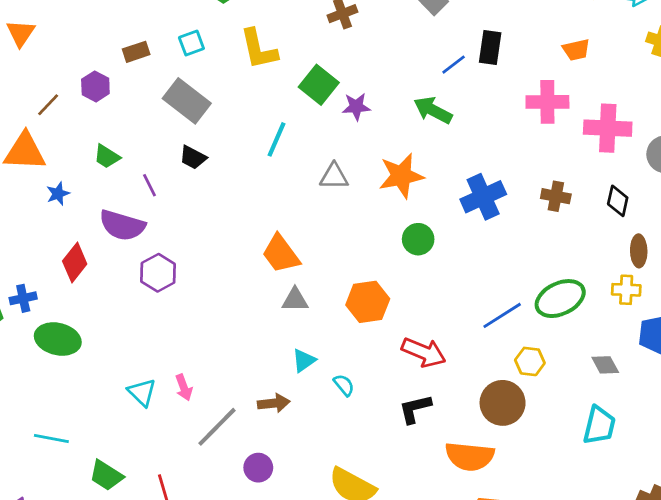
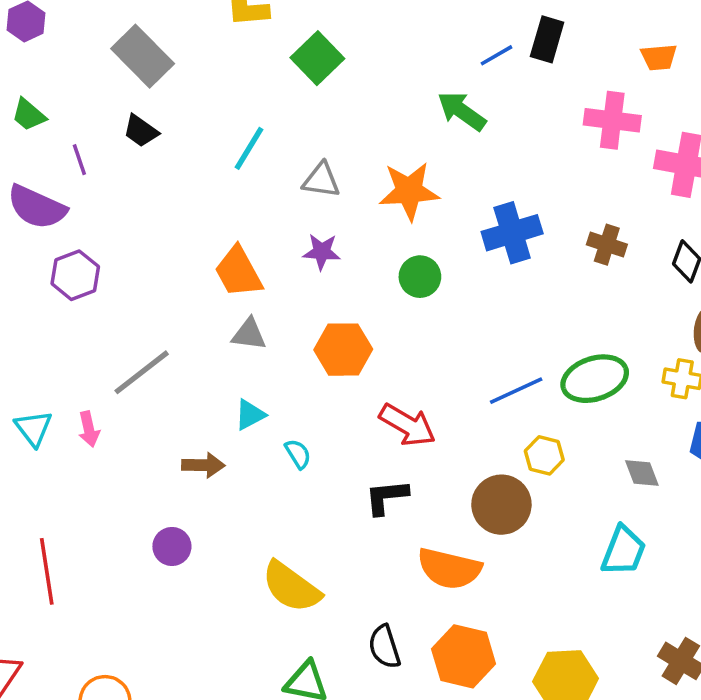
purple star: (356, 107) -> (322, 252), moved
cyan line: (277, 139) -> (249, 148), moved
gray line: (217, 427) -> (142, 372), moved

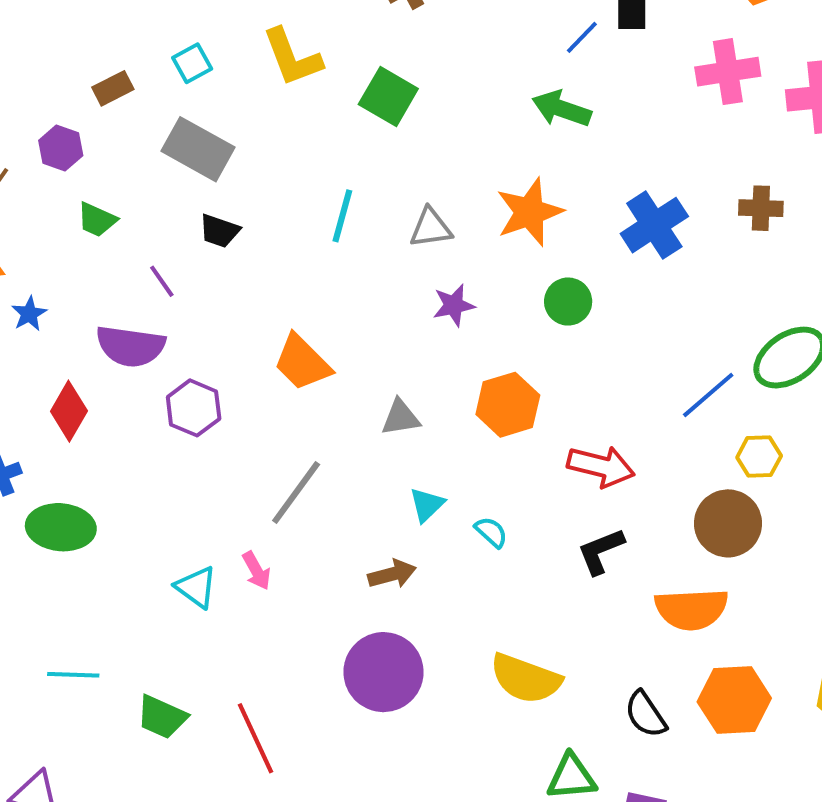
green trapezoid: (29, 115) -> (97, 220), moved
orange trapezoid: (238, 272) -> (302, 363), moved
purple circle: (172, 546) -> (384, 672), size x1.8

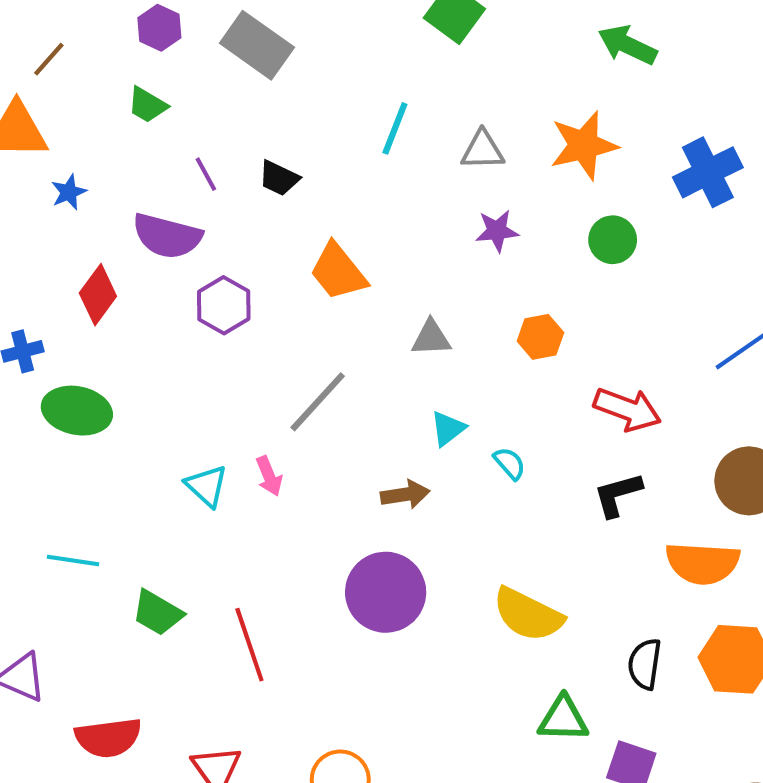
purple hexagon: (61, 148) -> (159, 28), moved
black trapezoid: (219, 231) -> (279, 178), moved
orange hexagon: (508, 405) -> (540, 337), size x0.7
black semicircle: (646, 714) -> (645, 664), turned 36

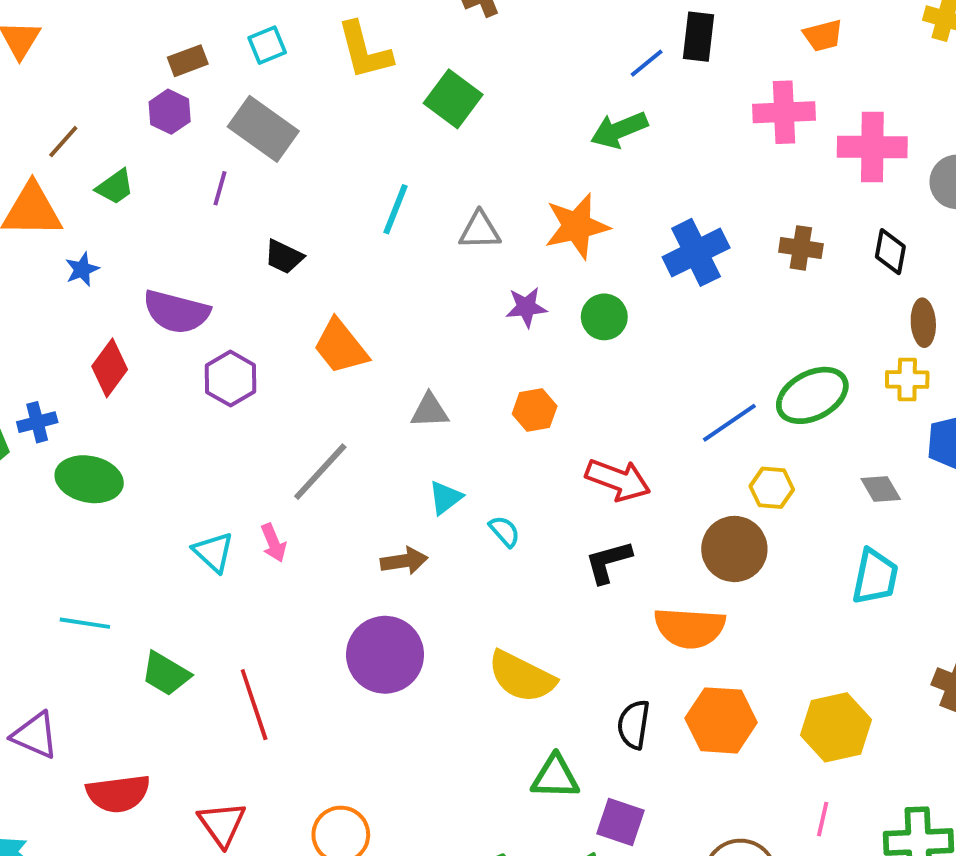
green arrow: (627, 45) -> (619, 130), turned -48
green trapezoid: (147, 105) -> (115, 187), moved, turned -66
purple line: (206, 174) -> (220, 188), moved, turned 44
purple star: (497, 231) -> (526, 307), moved

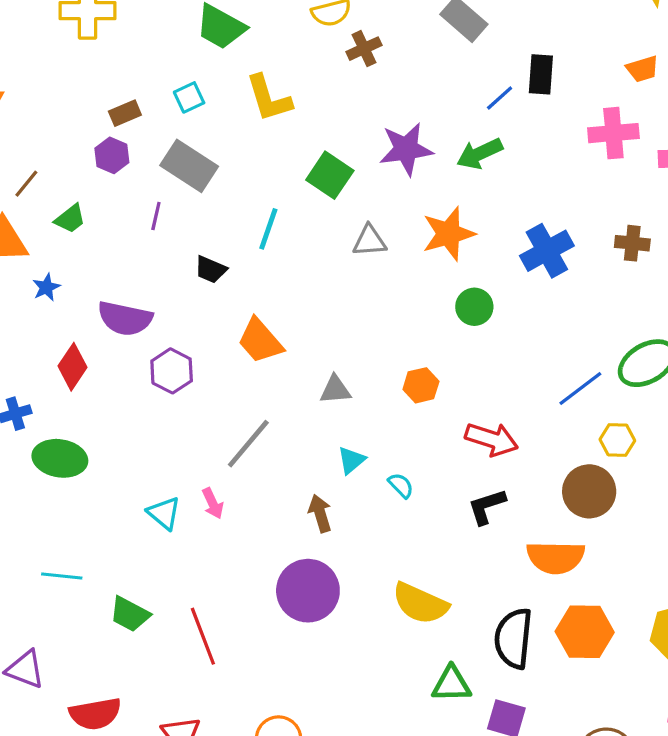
green square: (453, 99) -> (330, 175), moved
cyan line: (396, 209) -> (268, 229), moved
purple star: (526, 307) -> (406, 149), moved, size x1.6
brown arrow: (404, 561) -> (320, 513), turned -96
black semicircle: (634, 725) -> (513, 638), size x1.5

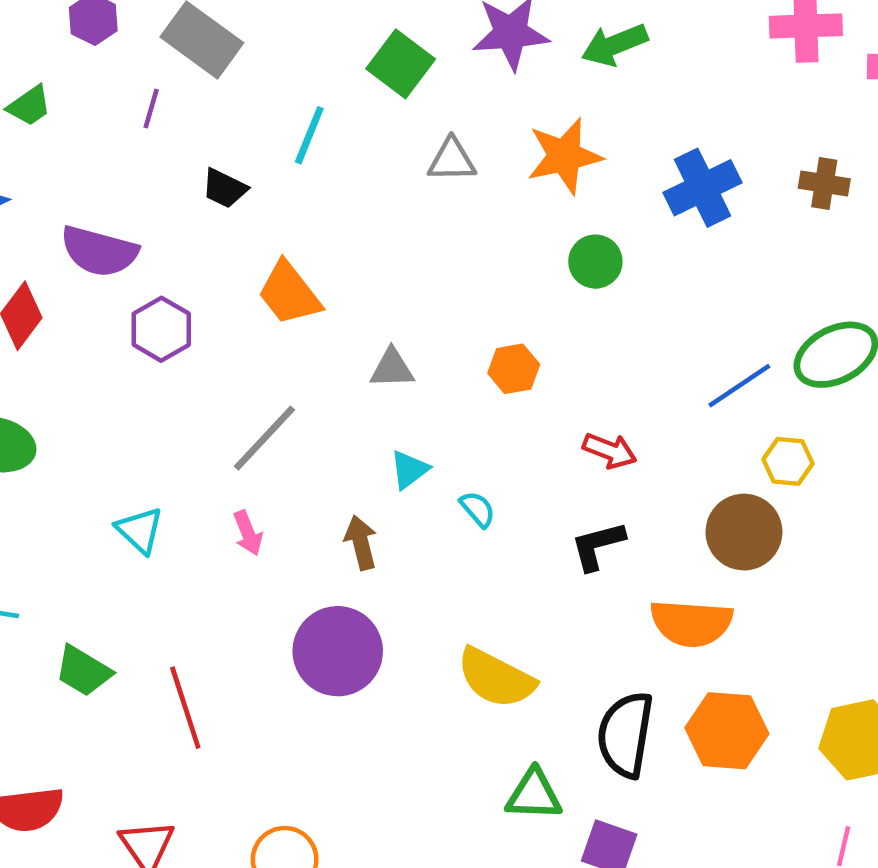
red arrow: (492, 439) -> (610, 451), size x0.7
pink arrow: (213, 503) -> (248, 533), moved

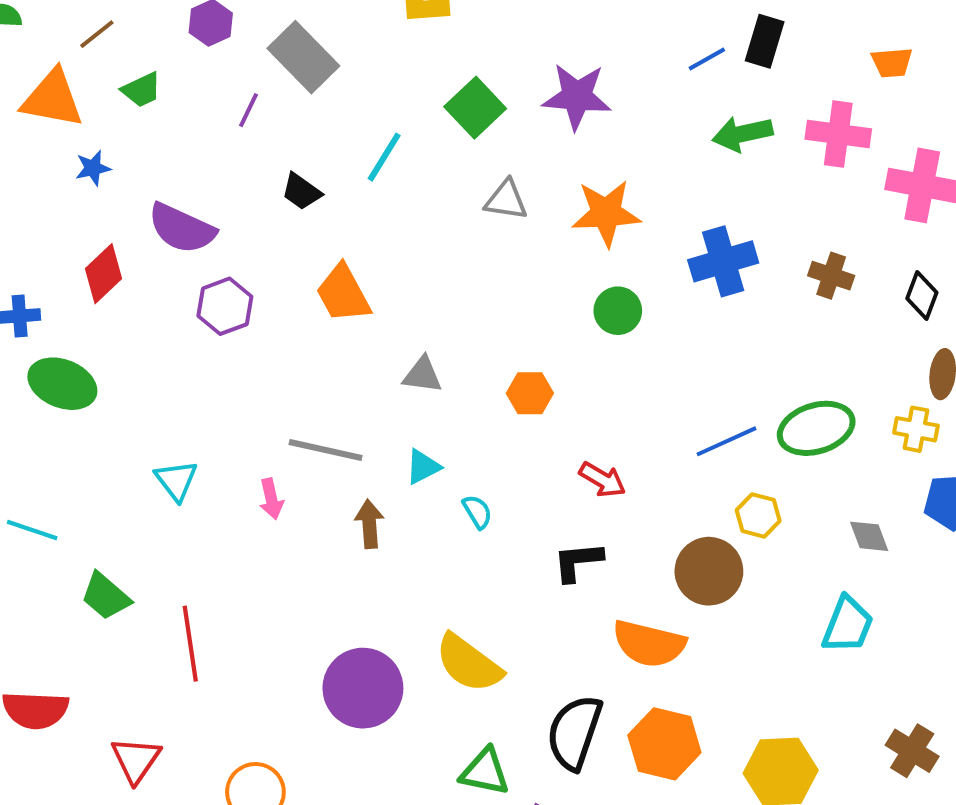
green arrow: (615, 45) -> (742, 134), moved
gray line: (264, 438) -> (326, 450), moved, turned 50
purple circle: (338, 651) -> (363, 688), moved

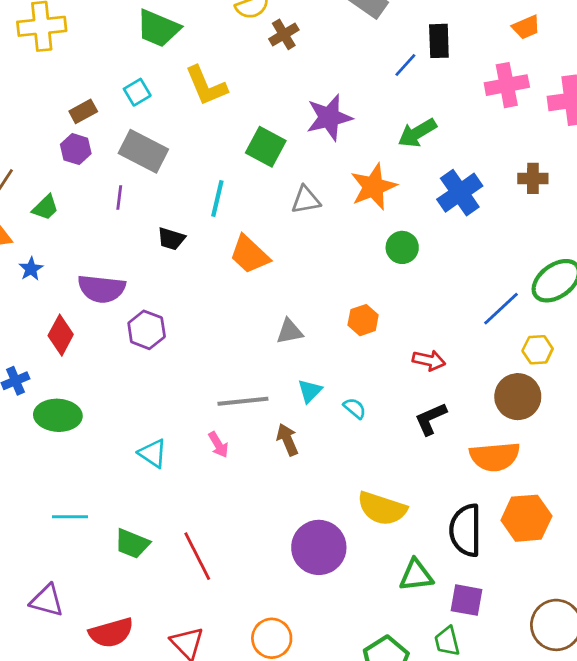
green arrow: (742, 134) -> (417, 133), moved
orange trapezoid: (343, 294) -> (250, 255), moved

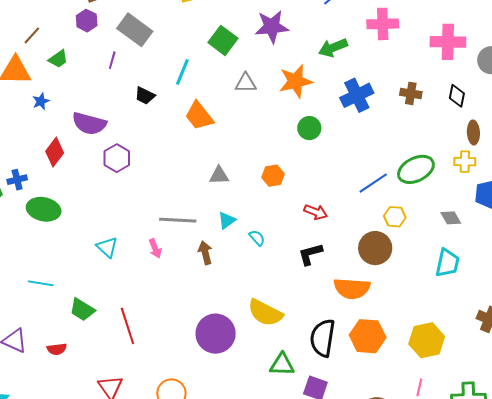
pink cross: (507, 85) -> (383, 24), moved
red semicircle: (111, 633) -> (57, 349), moved, size x0.6

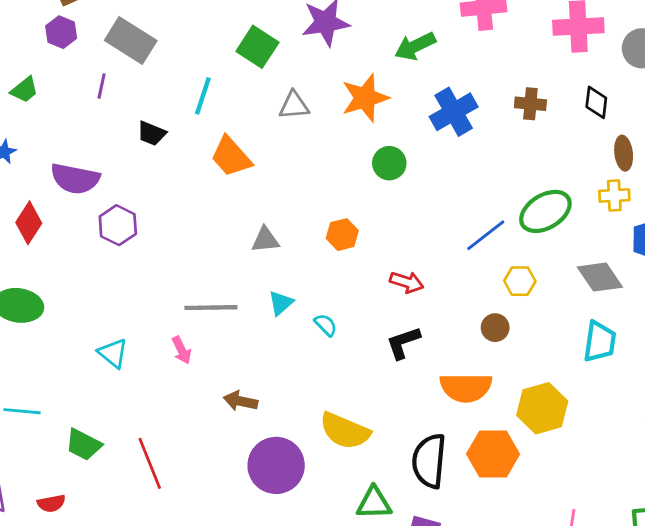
gray diamond: (451, 218) -> (600, 277), size x1.5
brown circle: (375, 248) -> (495, 328), size x0.6
brown arrow: (205, 253) -> (240, 401), moved, turned -60
yellow hexagon: (427, 340) -> (542, 408), moved

